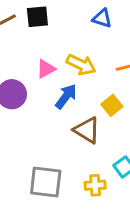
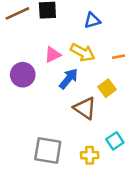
blue triangle: (102, 18) -> (92, 20), moved, turned -36

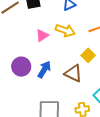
purple circle: (23, 75) -> (21, 67), moved
blue arrow: (68, 79) -> (44, 69), moved

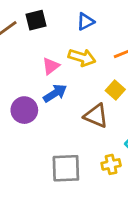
blue arrow: (44, 69) -> (55, 93), moved, turned 30

